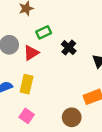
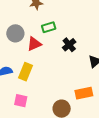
pink square: (27, 116) -> (21, 101), turned -32

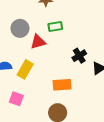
black cross: (69, 45) -> (79, 56), moved
orange rectangle: (84, 93) -> (62, 85), moved

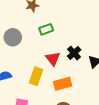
red triangle: (38, 42) -> (53, 59), moved, turned -42
yellow rectangle: (25, 69) -> (36, 76), moved

